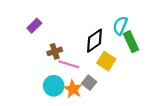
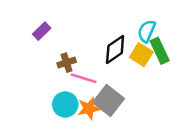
yellow square: (106, 61) -> (141, 55), moved
gray square: (89, 83) -> (109, 101), size x1.6
orange star: (73, 89) -> (89, 108), turned 30

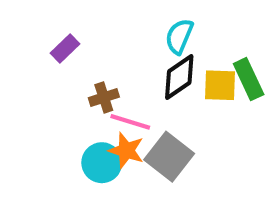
cyan semicircle: (147, 31) -> (179, 36), moved
yellow square: (141, 55) -> (220, 85), turned -30
orange star: (89, 108) -> (126, 150), moved, turned 30

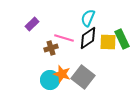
pink line: (130, 122) -> (64, 38), moved

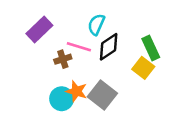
cyan semicircle: (88, 18) -> (96, 25), moved
purple rectangle: (32, 24) -> (39, 29), size x1.5
yellow square: (108, 42) -> (143, 68), moved, turned 36

